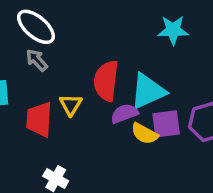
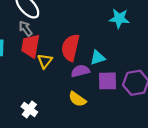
cyan triangle: (148, 91) -> (98, 58), size x0.6
red trapezoid: (39, 119) -> (30, 46), moved
yellow semicircle: (145, 134) -> (77, 99), moved

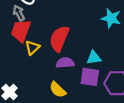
cyan triangle: (98, 58) -> (94, 58), moved

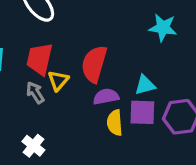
gray arrow: (19, 13) -> (35, 93), moved
yellow semicircle: (58, 90) -> (115, 123), moved, turned 48

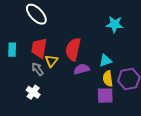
purple square: (142, 112) -> (105, 96), moved
yellow semicircle: (115, 123) -> (108, 79), moved
white cross: (33, 146) -> (33, 92), moved

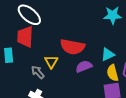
red trapezoid: (39, 48) -> (25, 37), moved
red semicircle: (73, 49) -> (72, 47), turned -85

